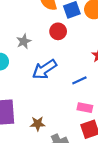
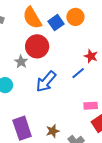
red circle: (58, 31) -> (37, 46), moved, size x1.5
blue line: (79, 80) -> (78, 73), moved

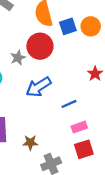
blue line: (78, 73) -> (69, 104), moved
pink rectangle: (91, 106) -> (79, 127), turned -32

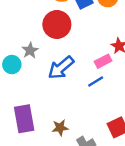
gray star: (18, 58) -> (30, 50), moved
pink rectangle: (79, 127) -> (103, 61), moved

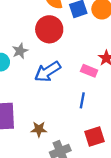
pink rectangle: (103, 61) -> (89, 71), turned 42
blue line: (96, 81) -> (82, 100), moved, turned -56

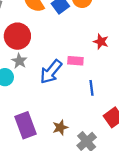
red circle: (49, 29) -> (17, 36), moved
pink rectangle: (89, 71) -> (75, 61), moved

